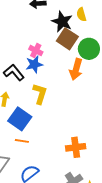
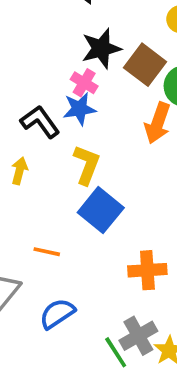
black star: (62, 22) -> (101, 49), moved, turned 30
blue square: (20, 119) -> (101, 210), moved

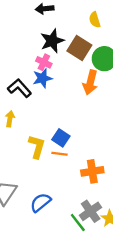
yellow L-shape: (87, 165) -> (37, 147), moved
blue square: (101, 210) -> (61, 138), size x0.7
orange line: (47, 252) -> (59, 154), moved

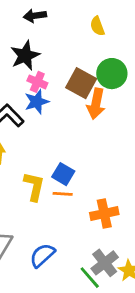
black star: (52, 41) -> (25, 56), moved
brown square: (79, 48) -> (81, 83), moved

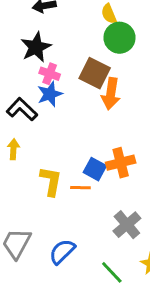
green circle: (112, 74) -> (119, 38), moved
blue square: (63, 174) -> (95, 169), moved
orange cross: (104, 214) -> (121, 163), moved
gray cross: (105, 263) -> (127, 225), moved

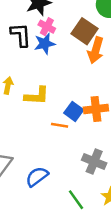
black L-shape: (22, 109) -> (21, 35), moved, turned 35
yellow L-shape: (51, 181) -> (37, 96), moved, turned 75
gray cross: (127, 225) -> (94, 162), turned -35

